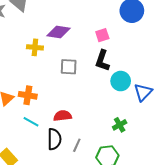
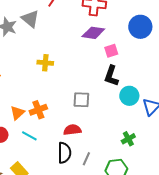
purple diamond: (58, 32) -> (93, 33), moved
gray square: (69, 67) -> (81, 100), moved
orange cross: (28, 95) -> (38, 110), turned -30
cyan line: (31, 122) -> (29, 136), moved

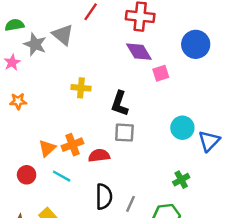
purple diamond: (93, 33) -> (139, 52), turned 50
black L-shape: (111, 76) -> (120, 104), moved
red semicircle: (72, 130) -> (99, 155), moved

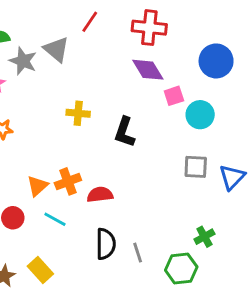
cyan circle: (182, 128) -> (200, 115), moved
gray square: (124, 133) -> (196, 167), moved
green cross: (181, 180) -> (204, 237), moved
gray line: (130, 204) -> (138, 253), turned -42

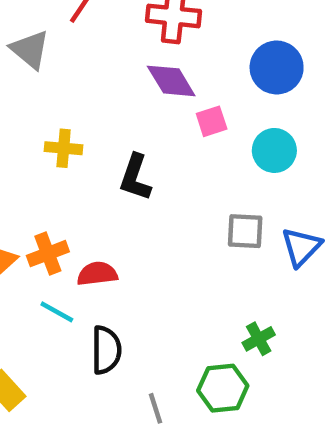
cyan circle: (200, 115) -> (274, 150), moved
cyan line: (55, 219) -> (57, 312), moved
gray line: (138, 253) -> (156, 408), moved

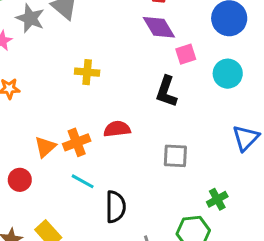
black L-shape: (135, 177) -> (166, 92), moved
gray square: (245, 231) -> (175, 156), moved
red semicircle: (97, 274) -> (117, 129), moved

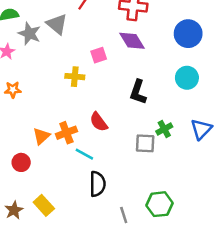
pink square: (186, 54) -> (99, 55), moved
red semicircle: (117, 129) -> (99, 122), turned -120
cyan line: (83, 181) -> (84, 154), moved
green cross: (217, 199) -> (164, 129), moved

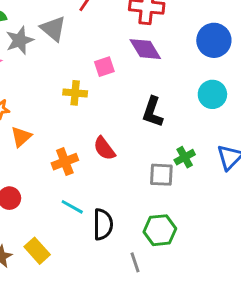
gray star: (29, 34) -> (20, 40), turned 30
orange triangle: (41, 136) -> (21, 137), moved
cyan line: (84, 154) -> (72, 207), moved
green hexagon: (159, 204) -> (160, 230), moved

